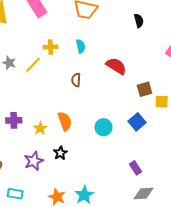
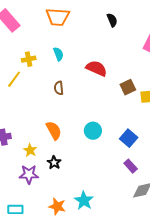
blue square: (137, 122) -> (129, 138), moved
yellow star: (40, 128) -> (30, 150), moved
purple star: (34, 161) -> (29, 174), turned 30

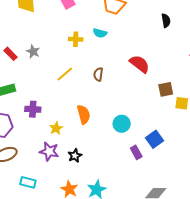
cyan semicircle: (58, 54) -> (100, 33), moved, turned 112
yellow line: (14, 79) -> (65, 74), moved
black star: (54, 163) -> (75, 156), moved
purple rectangle: (131, 166) -> (136, 152), moved

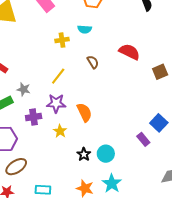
gray star: (33, 51) -> (24, 89), moved
brown semicircle: (98, 74) -> (93, 62), moved, turned 152
cyan circle: (122, 124) -> (106, 154), moved
purple star: (49, 151) -> (56, 103), moved

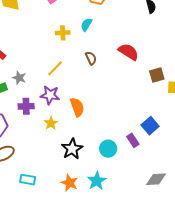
cyan semicircle: (85, 29) -> (86, 25), turned 112
black star: (84, 154) -> (72, 149), size x1.5
cyan circle: (106, 154) -> (108, 149), moved

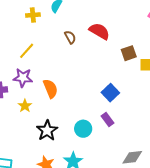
brown semicircle: (91, 58) -> (70, 37), moved
blue square: (150, 126) -> (110, 93), moved

